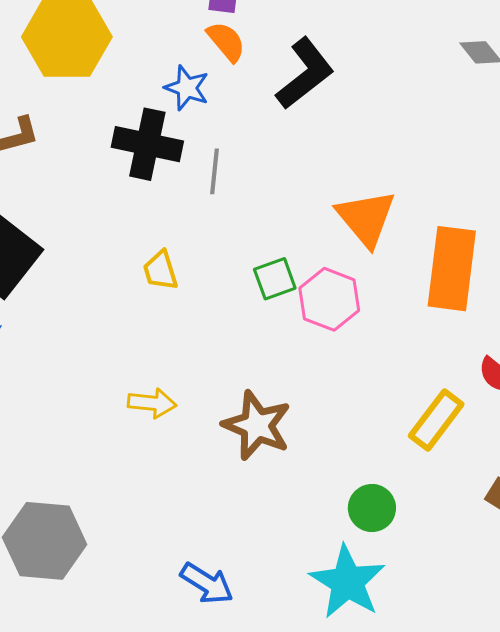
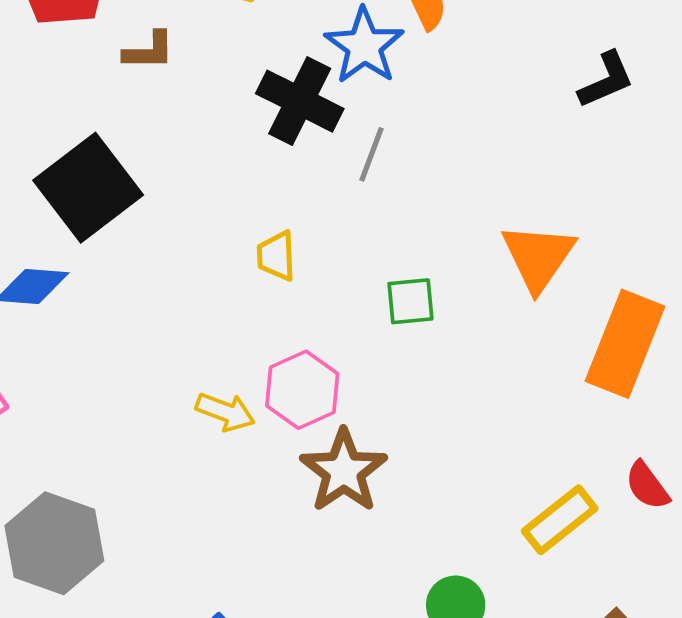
black L-shape: (305, 74) -> (606, 80), moved, size x0.7
blue star: (187, 88) -> (364, 46), size x1.4
pink hexagon: (329, 299) -> (302, 390), moved

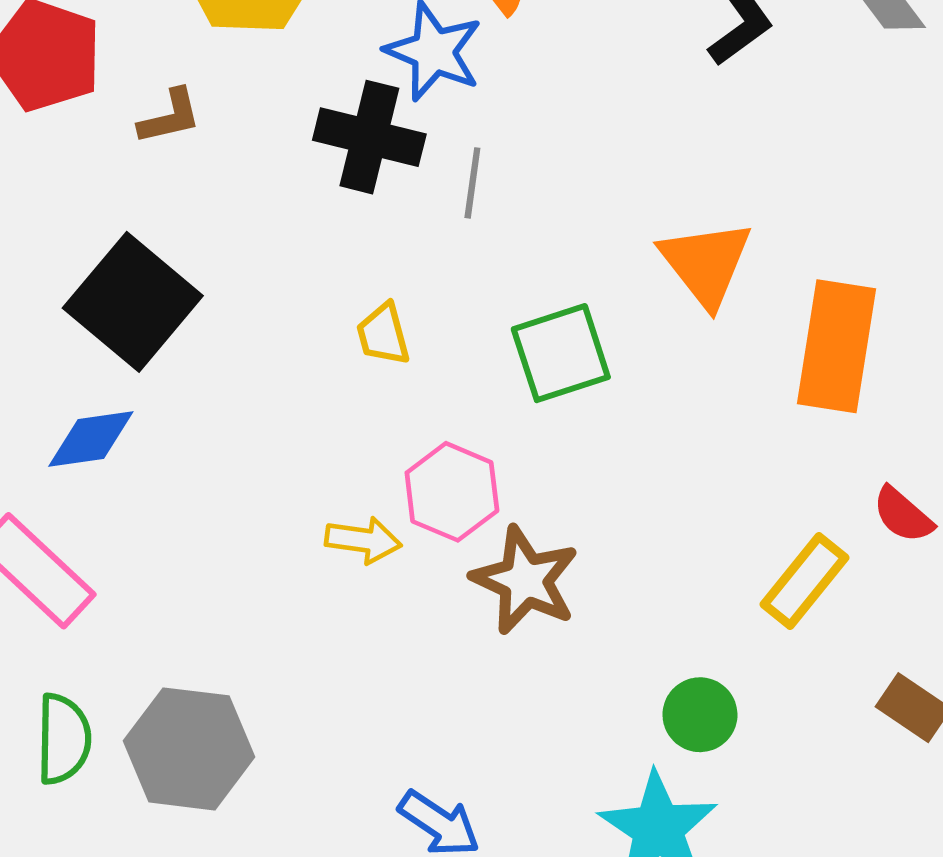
green square: (410, 301) -> (561, 353), size x1.5

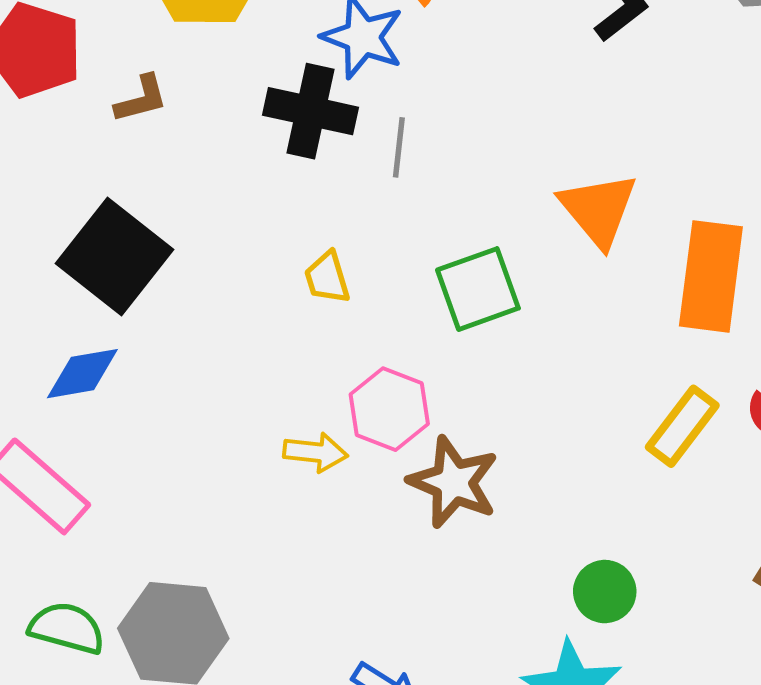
yellow rectangle: (805, 581) -> (682, 426), moved
green semicircle: (63, 739) -> (67, 628), turned -74

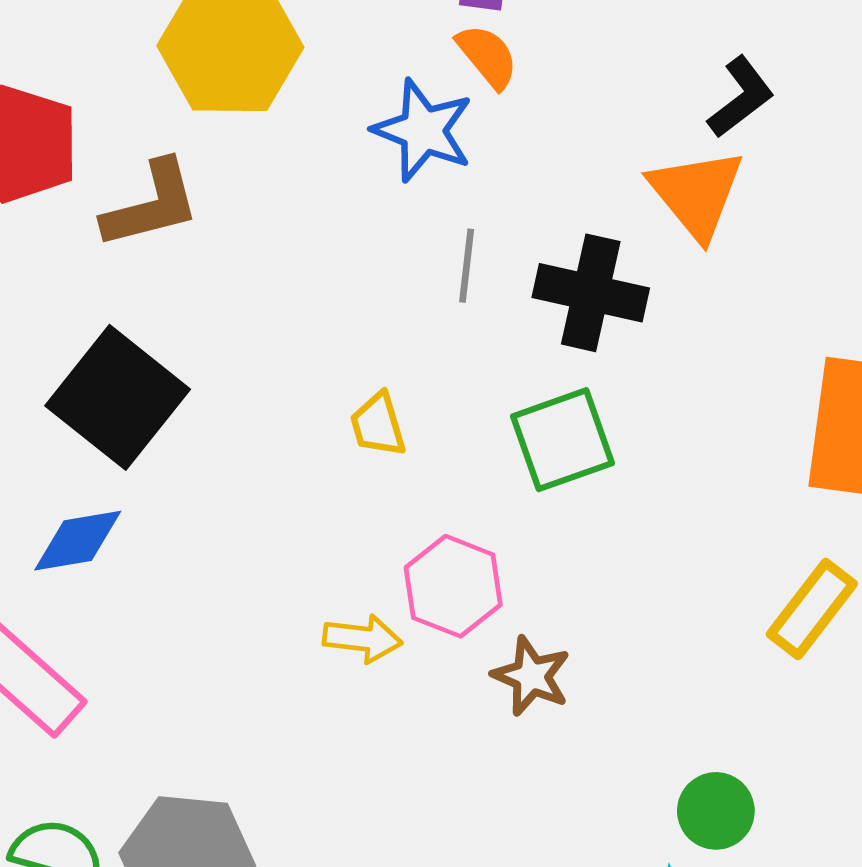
brown L-shape: (141, 99) -> (151, 205), size x1.5
black cross: (311, 111) -> (591, 293), moved
orange triangle: (598, 210) -> (696, 194), moved
brown star: (453, 482) -> (531, 676), size x0.7

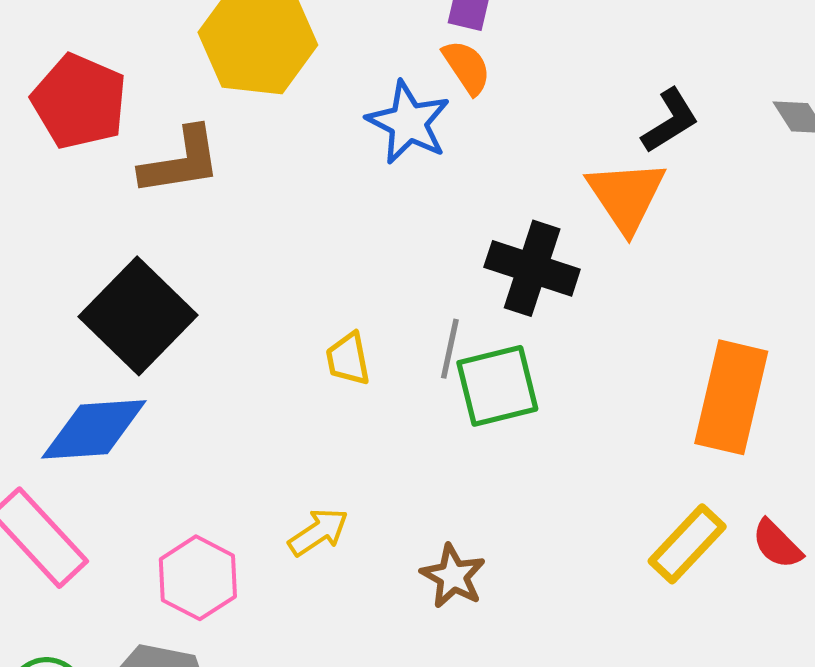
gray line: (467, 266) -> (450, 349), moved
blue diamond: (78, 541) -> (94, 429), size x1.4
pink hexagon: (453, 586) -> (198, 578), moved
yellow arrow: (362, 639) -> (318, 532), turned -46

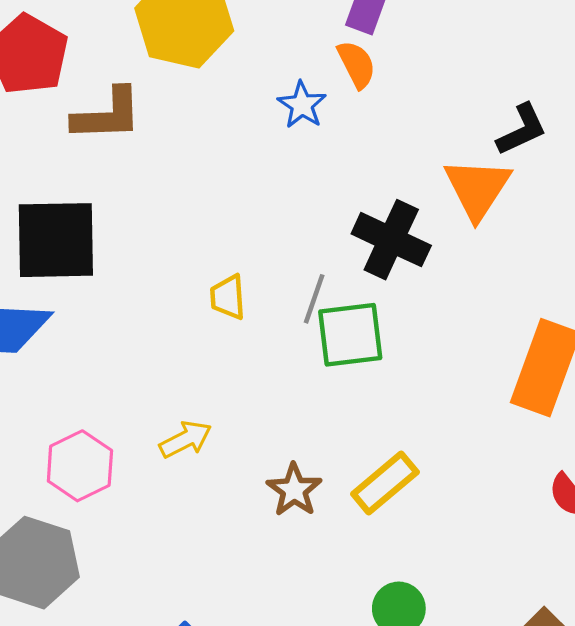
blue star: (408, 122) -> (302, 105), size x0.7
black square: (138, 316) -> (56, 240), turned 38
yellow rectangle: (687, 544) -> (385, 483), moved

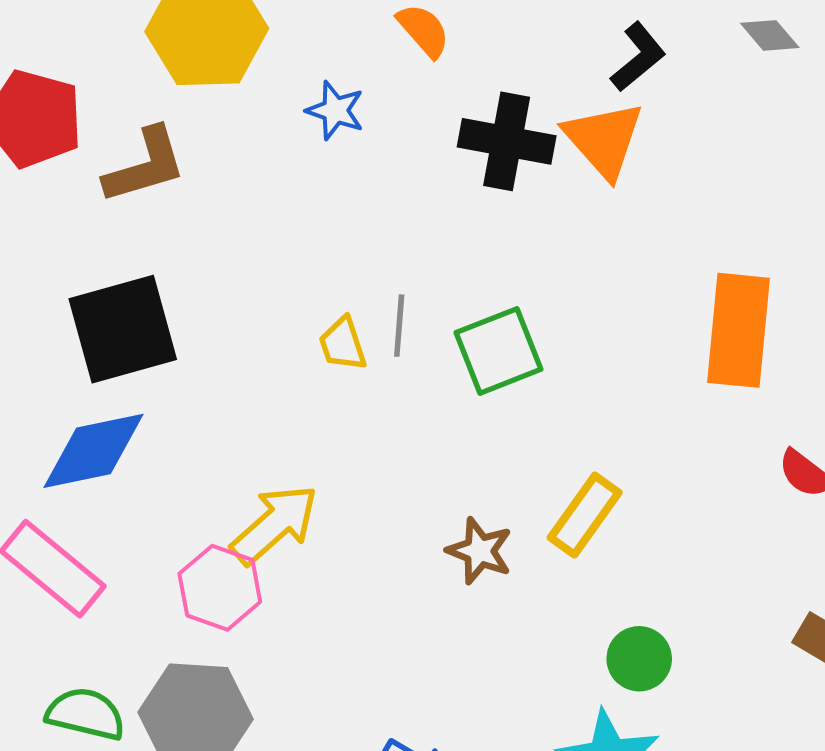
blue star: (302, 105) -> (335, 110), moved
black cross: (391, 240) -> (507, 141), moved
gray line: (314, 299) -> (399, 326), moved
yellow arrow: (186, 439) -> (275, 524), moved, size x1.5

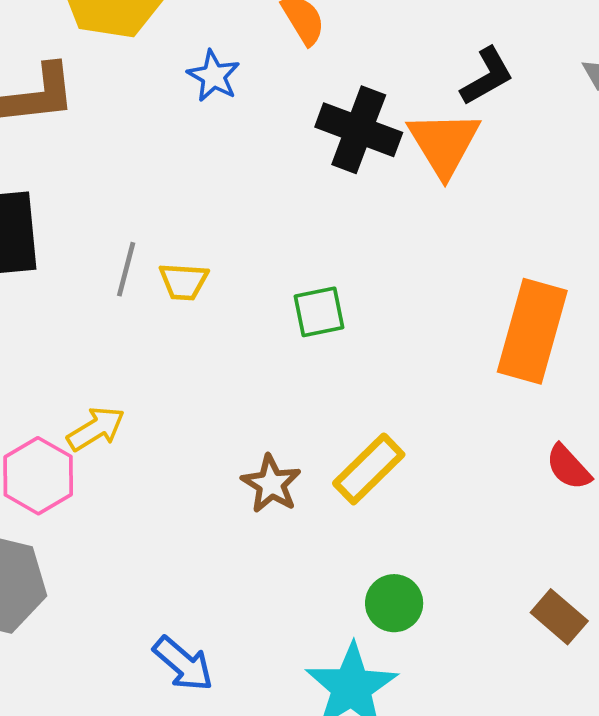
gray line: (399, 326) -> (126, 269), moved
yellow trapezoid: (343, 344) -> (184, 282), turned -78
green square: (499, 351) -> (319, 312), size x0.7
yellow arrow: (275, 524) -> (96, 429), size x0.7

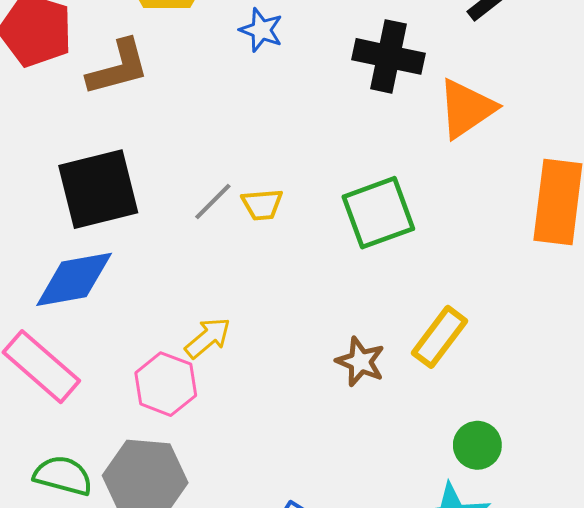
orange triangle: (444, 143) -> (466, 108), moved, turned 36
gray line: (126, 269) -> (213, 202), turned 39
green square: (319, 312) -> (378, 213), size x1.6

